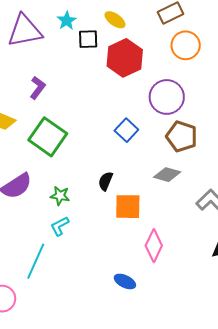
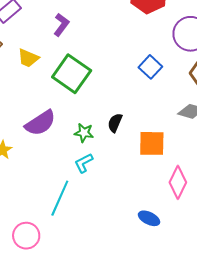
black semicircle: (106, 181) -> (115, 123), moved

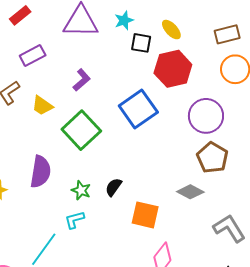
blue square: (150, 67) -> (138, 109), moved, size x1.6
purple semicircle: (40, 123) -> (41, 172), turned -60

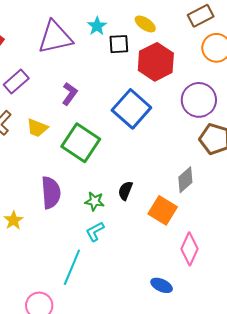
gray diamond: (190, 192) -> (185, 180), moved, turned -56
orange square: (145, 215) -> (163, 210), turned 32

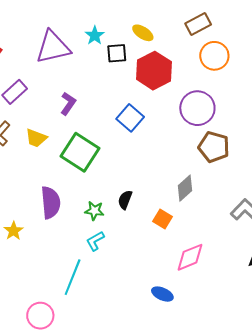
blue square: (131, 109) -> (130, 118), size x0.7
orange square: (163, 210) -> (163, 219), size x0.7
pink diamond: (190, 249) -> (190, 257), turned 44

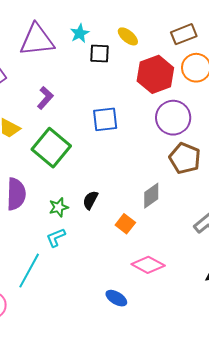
red hexagon: (154, 71) -> (155, 74), moved
blue square: (130, 118) -> (105, 119), turned 36
green star: (94, 211) -> (59, 207), turned -30
pink diamond: (190, 257) -> (148, 265), turned 44

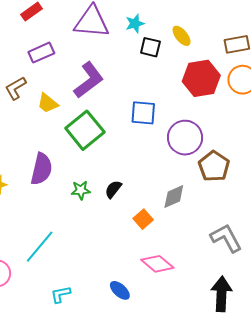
purple L-shape: (45, 98) -> (89, 80), size x1.6
purple circle: (173, 118) -> (185, 138), moved
cyan L-shape: (56, 237) -> (61, 294), moved

